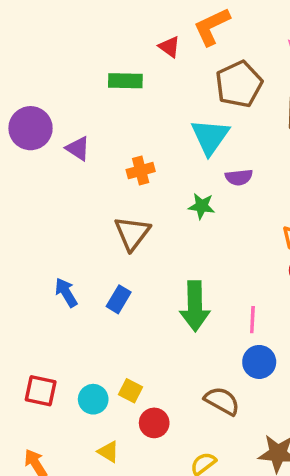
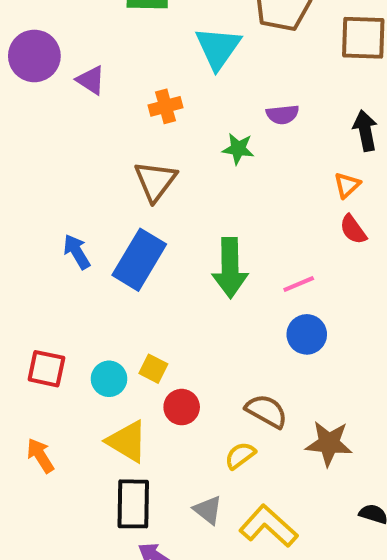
cyan triangle: (210, 137) -> (218, 48), moved
blue rectangle: (119, 299) -> (139, 260), size x1.8
pink line: (252, 320) -> (299, 284), turned 64
brown semicircle: (222, 401) -> (266, 411), moved
yellow triangle: (108, 452) -> (127, 441), size x1.6

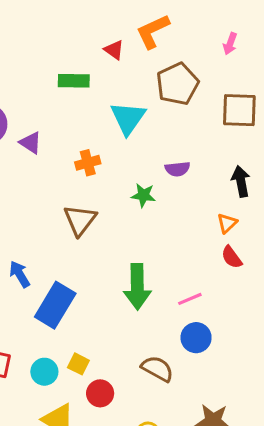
blue rectangle: (139, 260) -> (55, 305), moved
brown semicircle: (266, 411) -> (157, 369), moved

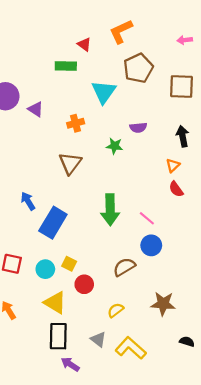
pink arrow: (230, 44) -> (185, 40), moved, turned 64
red triangle: (114, 50) -> (84, 44), moved
pink line: (190, 299) -> (147, 218), turned 63
brown semicircle: (157, 369) -> (124, 267), turned -60

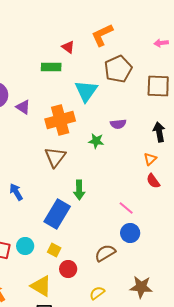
orange cross: (76, 123) -> (60, 120), size x1.8
green arrow: (110, 210) -> (79, 190), moved, size x0.7
blue rectangle: (53, 223) -> (57, 214), moved
cyan circle: (45, 269) -> (25, 246), moved

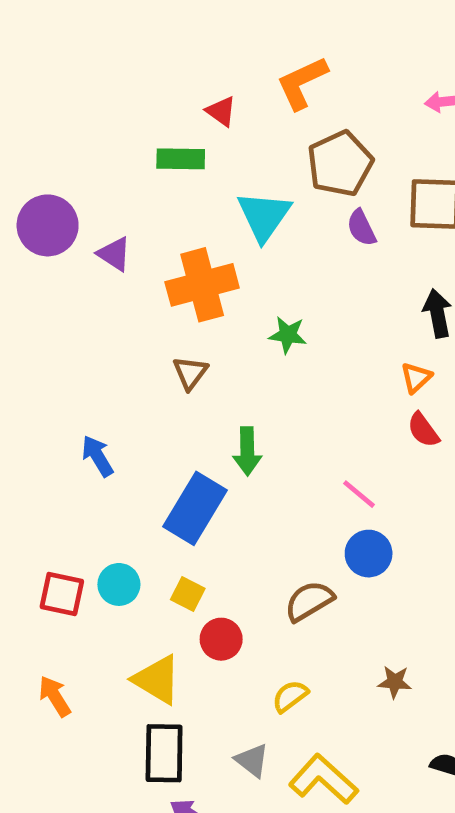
purple semicircle: (118, 124) -> (361, 228), moved, turned 70
brown triangle: (55, 157) -> (190, 373), size x0.7
brown star: (141, 287) -> (395, 682), size x0.6

